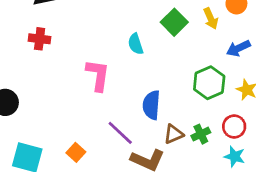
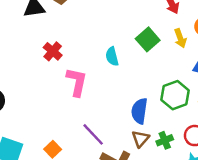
red cross: (40, 39) -> (53, 51), moved, turned 30
blue semicircle: (151, 105) -> (139, 111), moved
brown triangle: (174, 134) -> (140, 139), turned -30

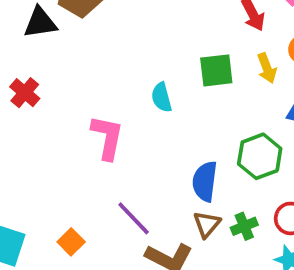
green square: (148, 39) -> (216, 70), turned 35
red cross: (53, 51) -> (25, 93), moved

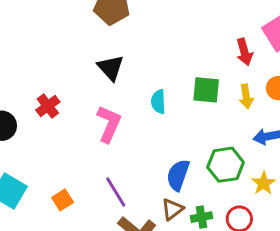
black triangle: (40, 23) -> (111, 68), moved, turned 44
red cross: (25, 93) -> (48, 106), moved

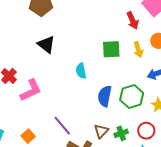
cyan semicircle: (158, 102) -> (81, 71), moved
pink L-shape: (109, 124) -> (31, 90), moved, turned 50
blue semicircle: (178, 175) -> (105, 96), moved

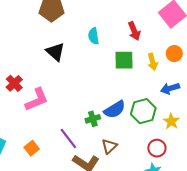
red arrow: (133, 20) -> (134, 31), moved
cyan semicircle: (81, 71) -> (94, 36), moved
blue semicircle: (105, 96) -> (115, 109), turned -135
green cross: (121, 133) -> (93, 119), moved

